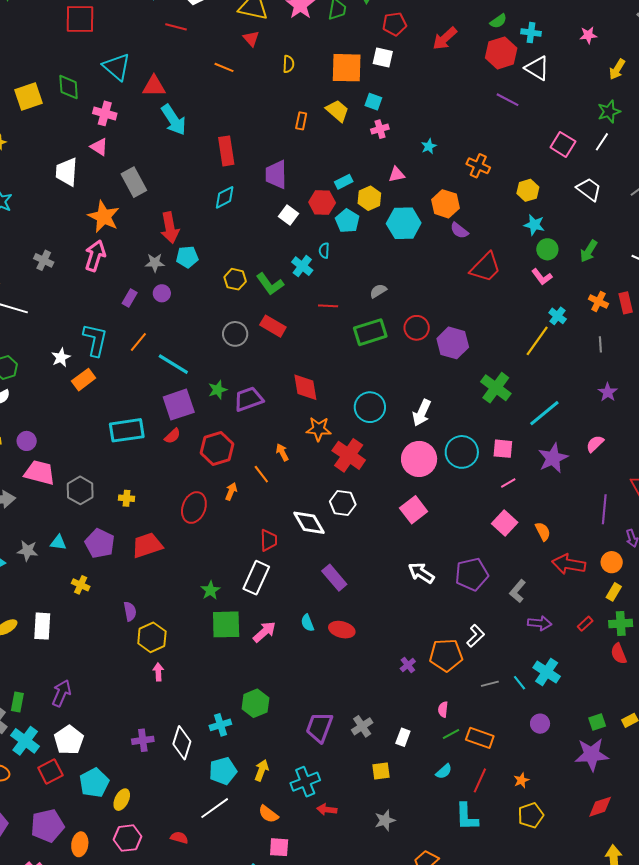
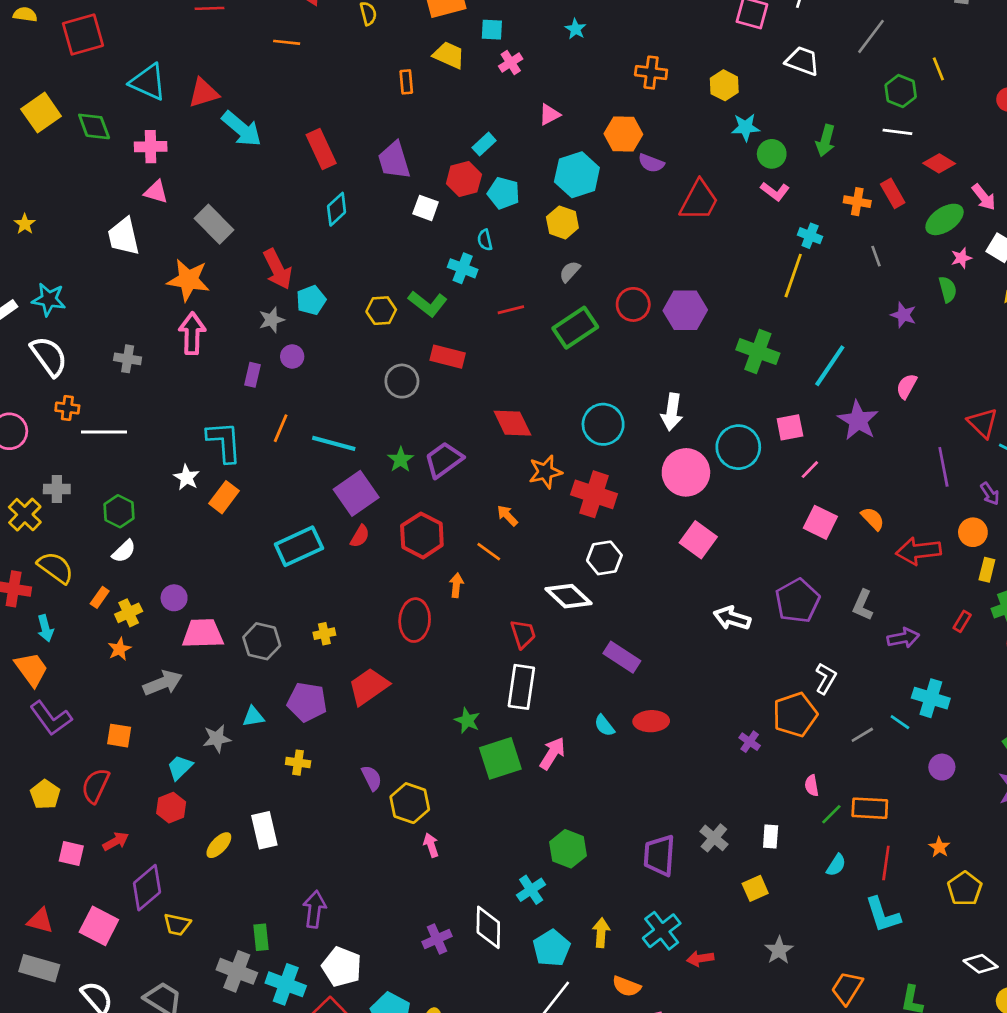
yellow square: (28, 97) -> (41, 113), moved
cyan star: (429, 146) -> (576, 29), moved
yellow hexagon: (369, 198) -> (562, 222), moved

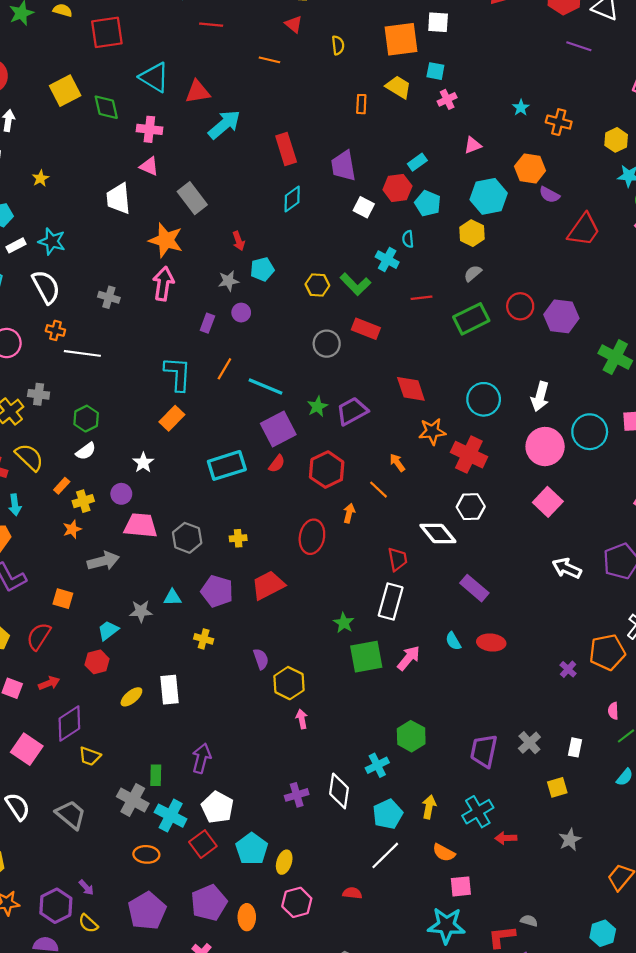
cyan star: (576, 29) -> (521, 108), moved
cyan arrow: (242, 129) -> (224, 125), turned -88
red arrow: (278, 269) -> (239, 241), size x0.6
white star: (187, 477) -> (143, 463), moved

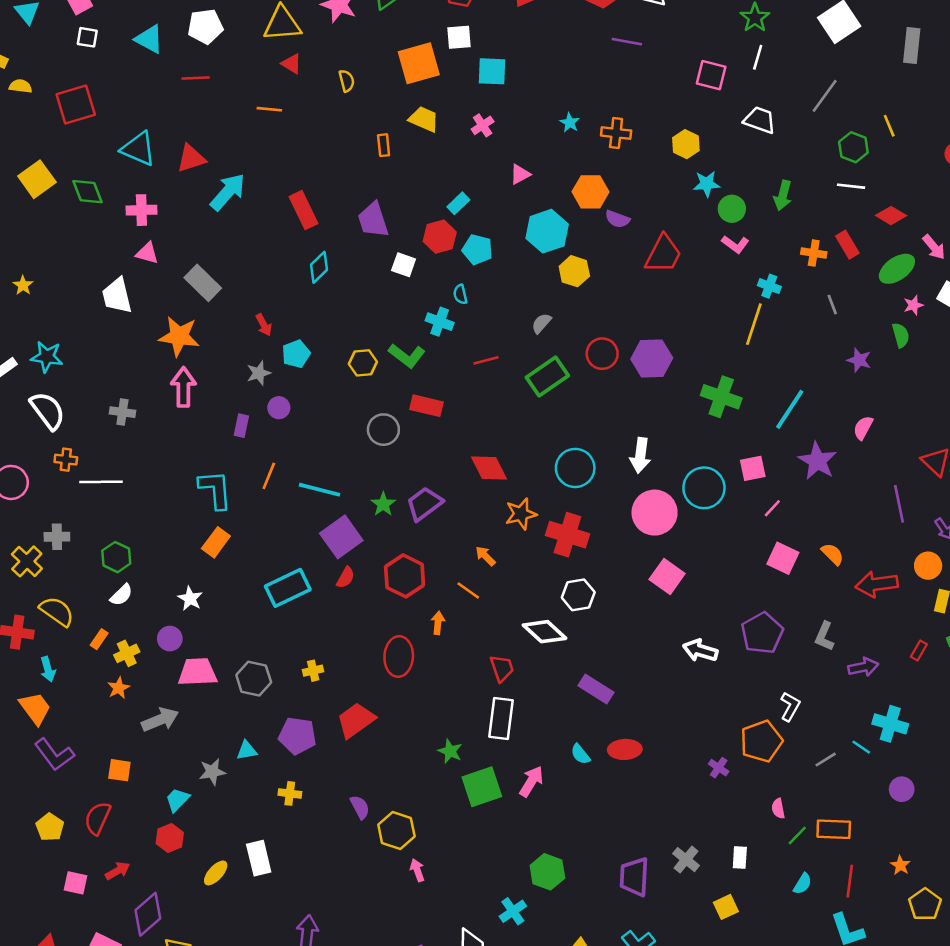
cyan square: (435, 71) -> (492, 71), moved, size x1.4
yellow hexagon: (472, 233) -> (574, 271), moved

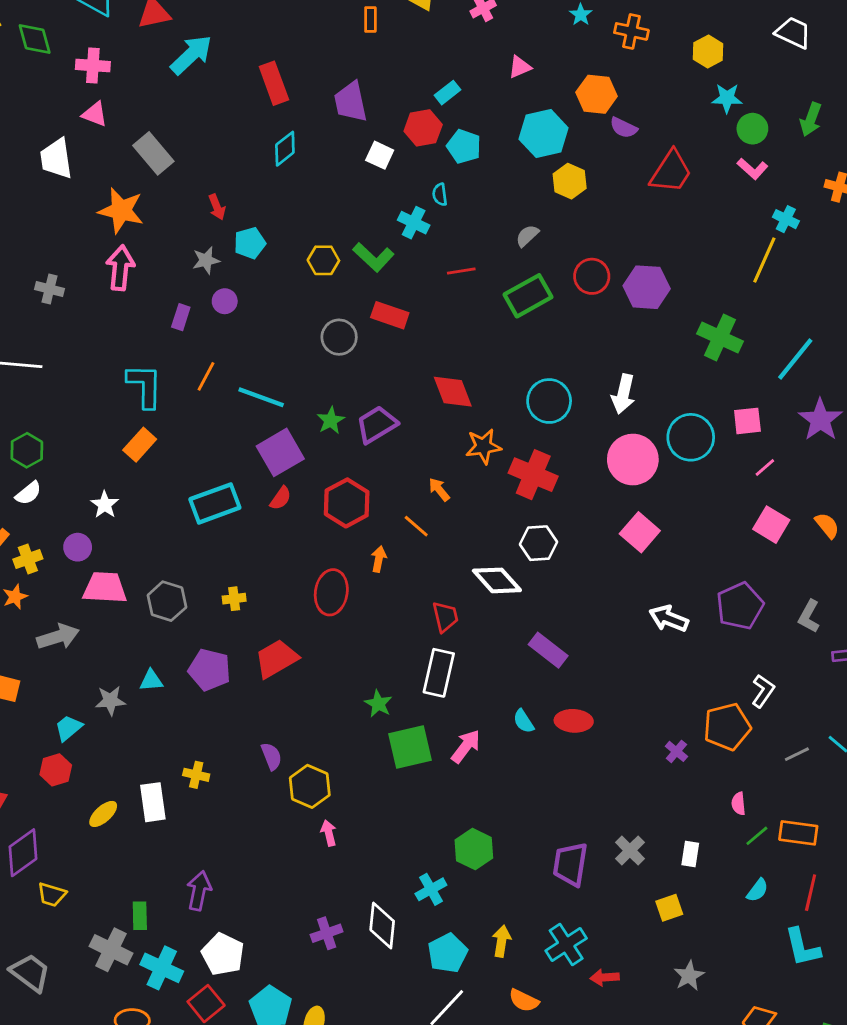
yellow cross: (290, 793) -> (196, 775), moved

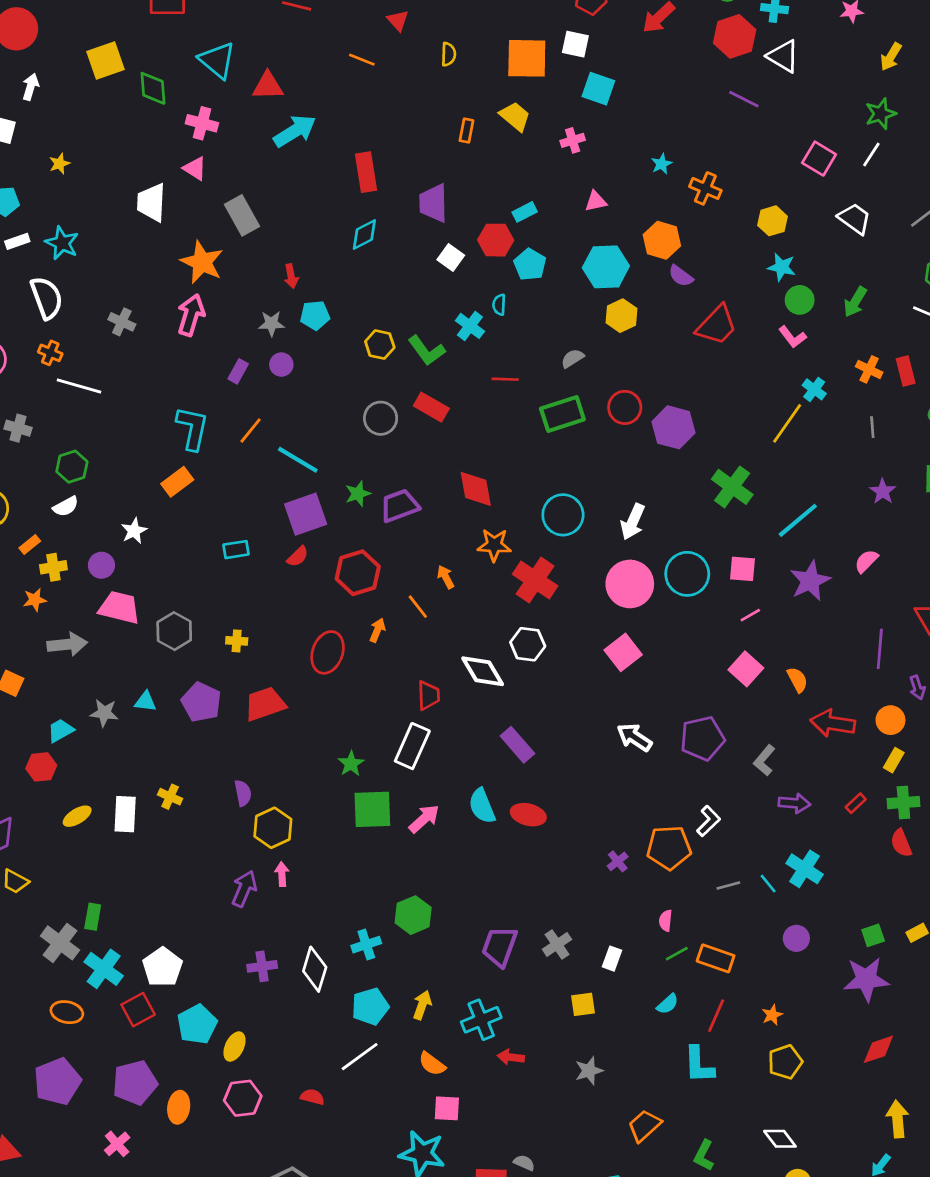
cyan rectangle: (215, 503) -> (236, 550), size x0.6
cyan semicircle: (524, 721) -> (482, 806), size x1.5
purple arrow: (199, 891) -> (244, 889), moved

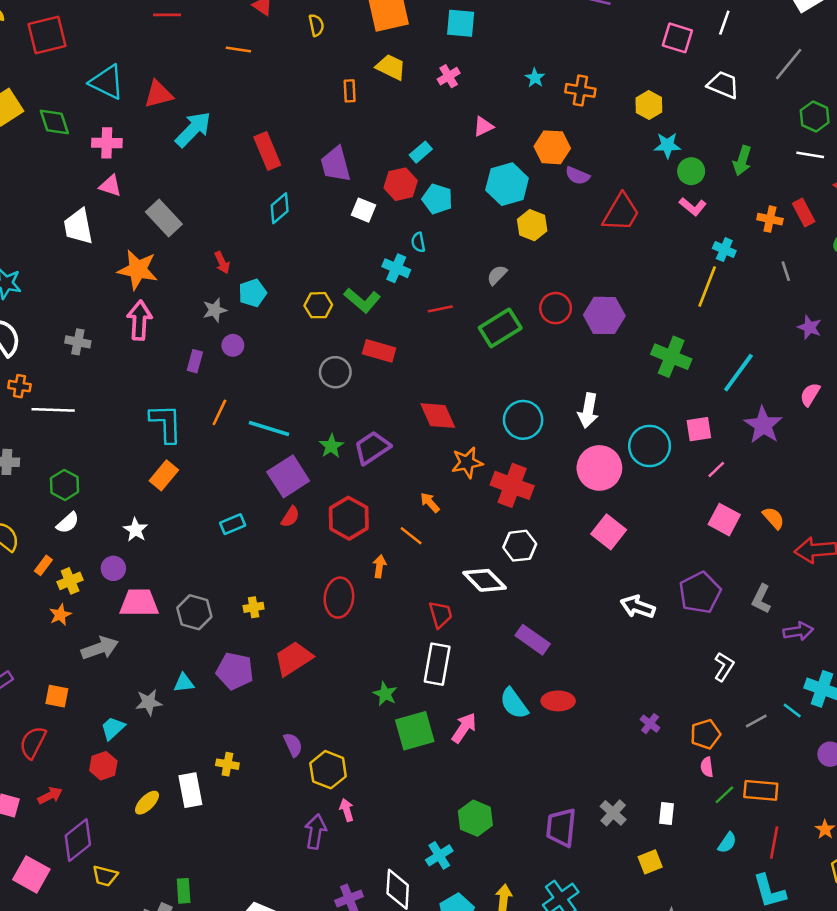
orange pentagon: (669, 848) -> (705, 734), moved, size x0.7

